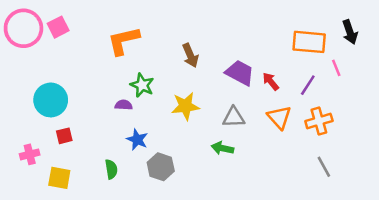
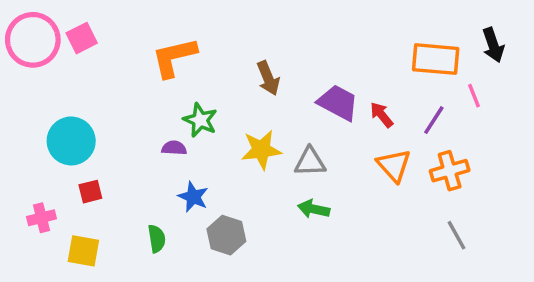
gray triangle: (234, 117) -> (310, 162), moved

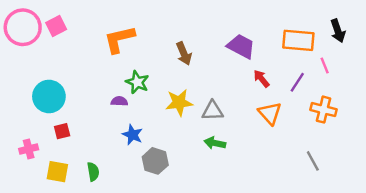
purple trapezoid: (338, 103) -> (241, 46), moved
orange cross: (450, 171) -> (323, 110), moved, turned 30
green semicircle: (157, 239) -> (93, 172), moved

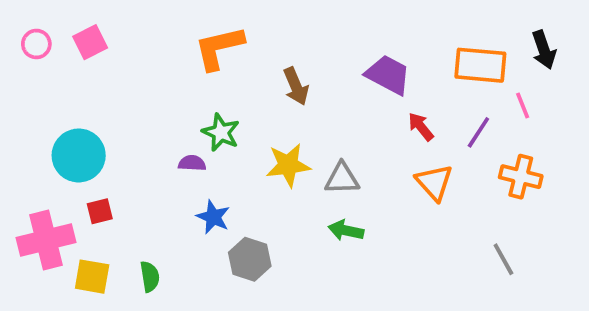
pink circle: (23, 27) -> (36, 44), size x0.5
orange L-shape: (119, 39) -> (219, 48), moved
pink cross: (29, 149) -> (46, 240), size x1.8

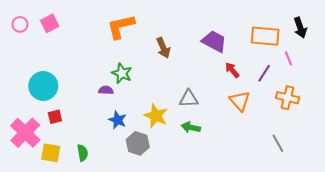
yellow star: (288, 165) -> (156, 116), moved, turned 30
pink cross: (46, 240) -> (25, 133), turned -32

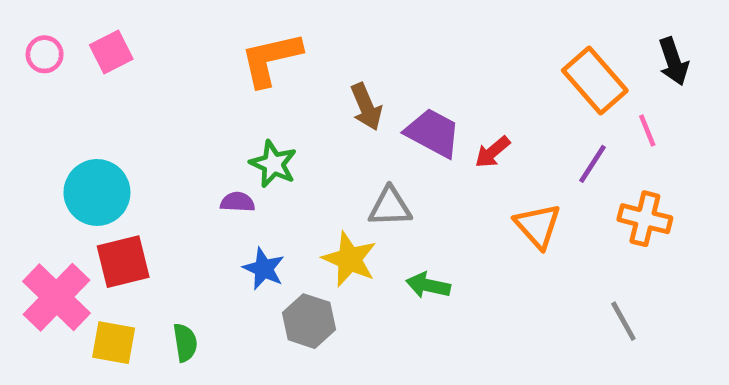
orange rectangle: (265, 36) -> (595, 81), turned 44
purple trapezoid: (214, 41) -> (433, 133), moved
red arrow: (232, 70) -> (492, 152), moved, turned -91
gray triangle: (189, 99) -> (390, 207), moved
red square: (55, 117) -> (123, 262), size x1.6

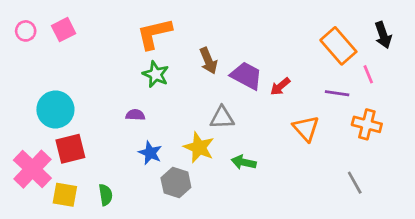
green star: (273, 164) -> (156, 74), moved
purple line: (592, 164) -> (337, 93), turned 65

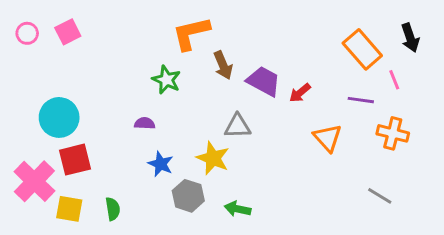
orange L-shape: (154, 34) -> (191, 33), moved
green arrow: (244, 162) -> (238, 209), moved
gray line: (355, 183) -> (380, 196), turned -30

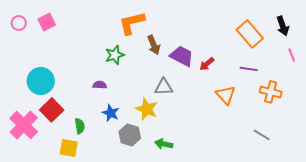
green star: (166, 80) -> (115, 55), turned 30
pink line: (394, 80) -> (292, 55), moved
red square: (75, 160) -> (52, 110), turned -30
yellow square: (69, 209) -> (69, 148), moved
green semicircle: (113, 209) -> (80, 126), moved

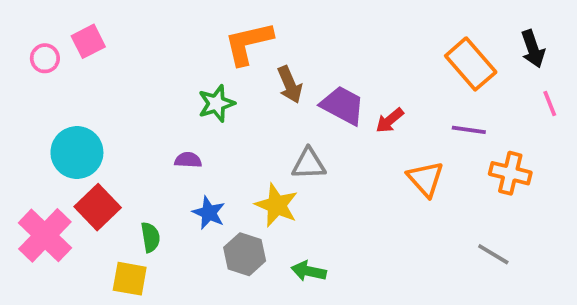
pink circle: (19, 23) -> (45, 58), moved

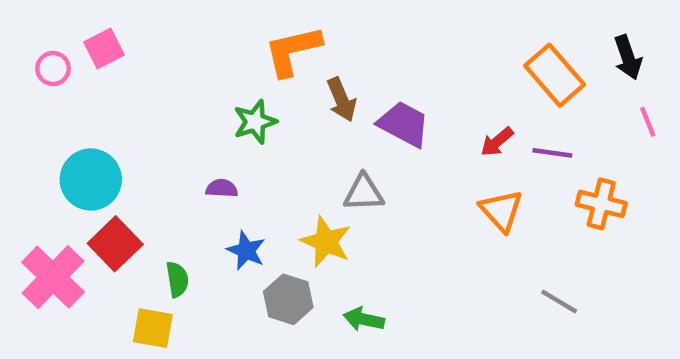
red arrow: (390, 120) -> (497, 142), moved
gray line: (493, 254) -> (559, 302), moved

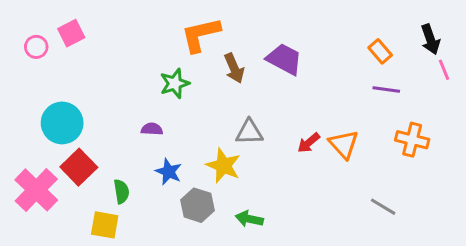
orange rectangle: (555, 75) -> (380, 51), size x0.6
pink line: (648, 122) -> (444, 70), moved
purple trapezoid: (404, 124) -> (284, 59), moved
red arrow: (497, 142) -> (309, 143), moved
purple line: (552, 153) -> (386, 90), moved

